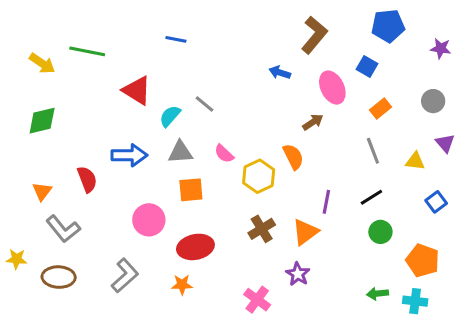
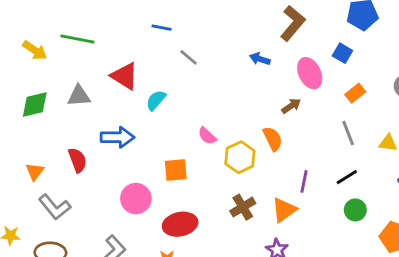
gray line: (205, 104) -> (189, 57), moved
gray triangle: (180, 152) -> (79, 96), moved

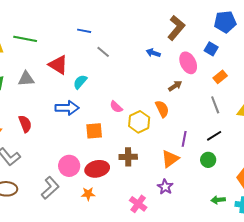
blue arrow: (117, 137) -> (67, 108), moved
pink circle: (136, 199) -> (69, 166), moved
brown cross: (243, 207) -> (128, 157), moved, turned 30
green circle: (355, 210) -> (208, 160), moved

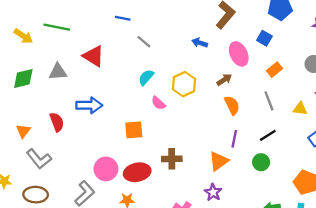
cyan semicircle: (80, 82) -> (146, 77), moved
blue arrow: (67, 108) -> (89, 105), moved
orange semicircle: (162, 109) -> (232, 105), moved
yellow hexagon: (139, 122) -> (184, 84), moved

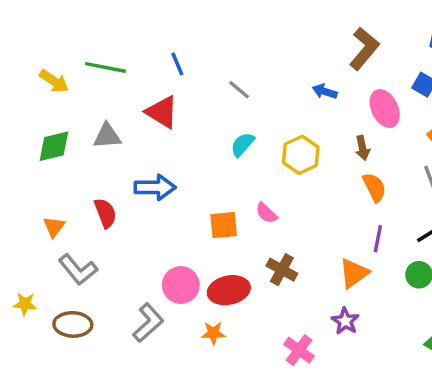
blue line: (123, 18) -> (177, 64), moved, turned 56
brown arrow: (224, 80) -> (362, 148), turned 112
pink semicircle: (158, 103) -> (266, 213), moved
brown cross: (172, 159) -> (282, 270), turned 30

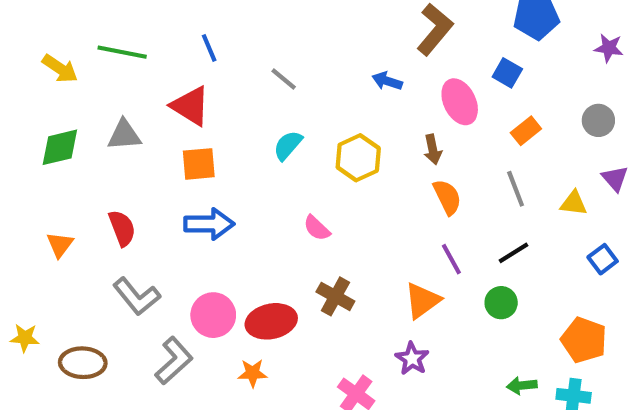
blue arrow: (155, 187) -> (209, 224), moved
orange square: (224, 225) -> (199, 164), moved
purple line: (378, 239) -> (451, 259), turned -40
gray L-shape: (78, 270) -> (137, 296), moved

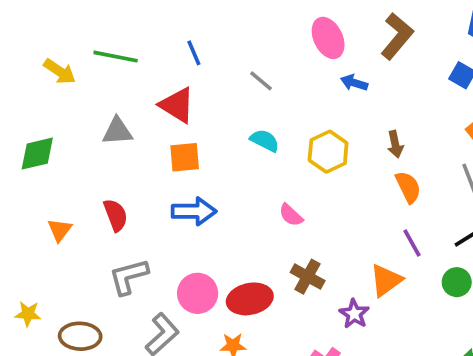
pink ellipse: (460, 102) -> (328, 38), moved
cyan semicircle: (288, 145) -> (265, 140), turned 76
green diamond: (60, 147) -> (37, 154), moved
gray L-shape: (137, 296) -> (129, 277), turned 114
purple star: (412, 359) -> (354, 314), moved

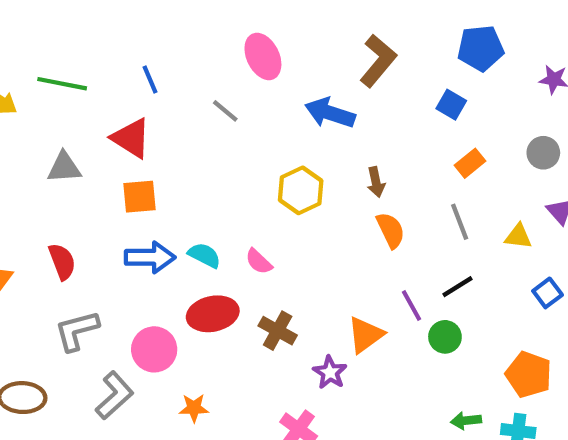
pink ellipse: (328, 38) -> (263, 56), moved
blue arrow: (354, 83) -> (330, 113), size x1.6
cyan semicircle: (265, 140) -> (204, 255), moved
purple line: (412, 243) -> (412, 305), moved
red ellipse: (250, 299) -> (213, 314), moved

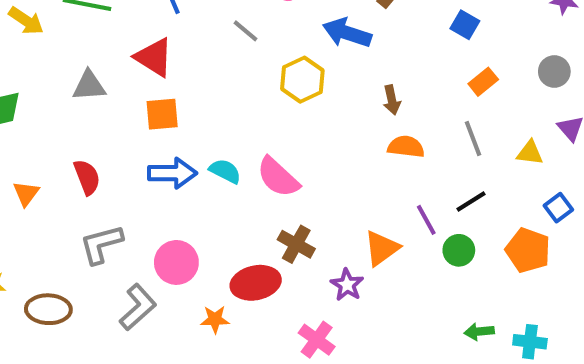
yellow hexagon: (301, 190) -> (302, 80), moved
orange semicircle: (391, 230) -> (406, 147), turned -57
pink semicircle: (259, 262) -> (278, 177), size x1.6
red ellipse: (213, 314) -> (256, 283), moved
orange pentagon: (529, 375) -> (528, 250), moved

